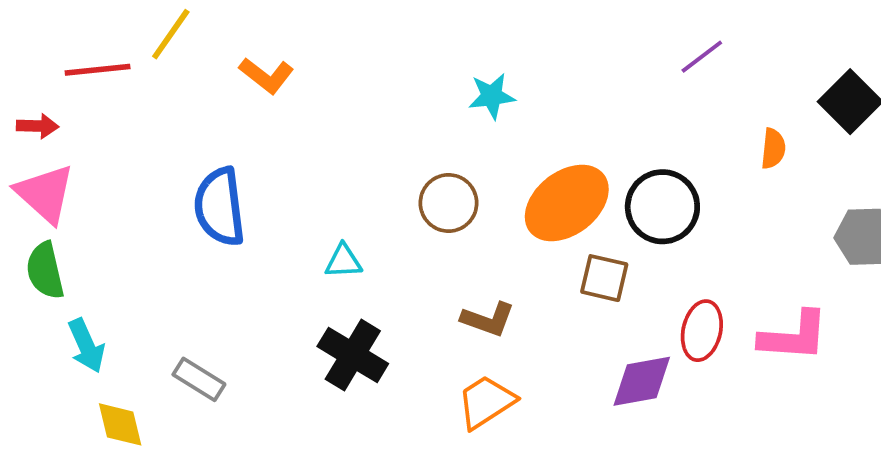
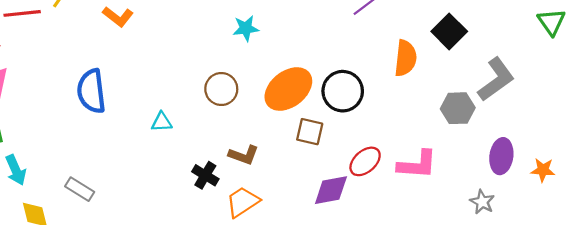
orange semicircle: (773, 149) -> (406, 58), size x1.6
red ellipse: (702, 331) -> (365, 161), turned 36
black cross: (353, 355) -> (205, 175), moved, size x0.7

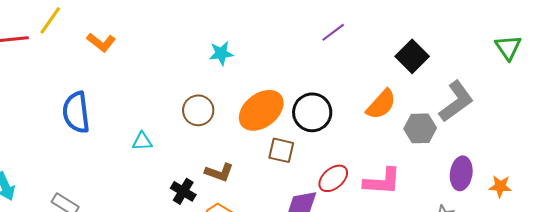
orange semicircle: (406, 58) -> (381, 104), moved, turned 36

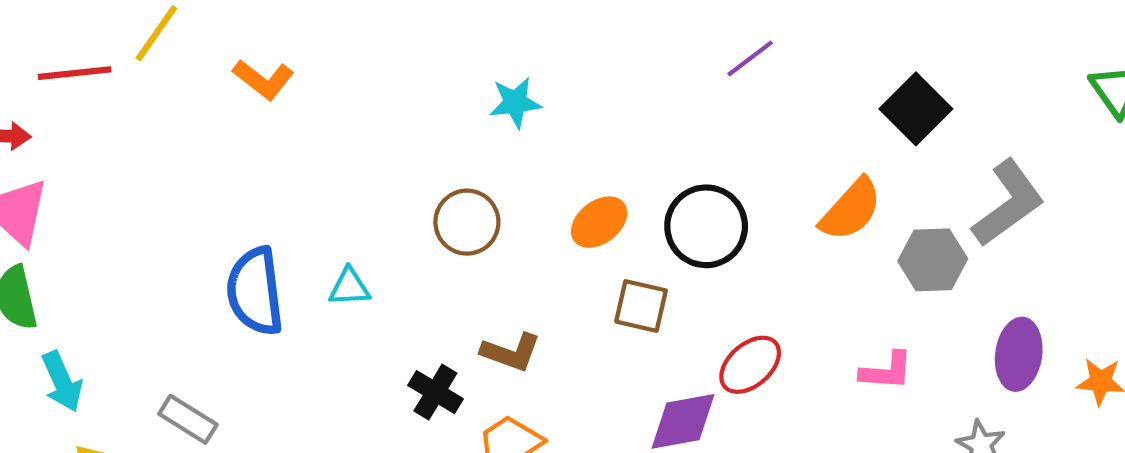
orange ellipse: (261, 110) -> (599, 222), size x0.6
blue semicircle: (76, 112) -> (255, 291), moved
pink L-shape: (382, 181) -> (887, 371), moved, size x0.7

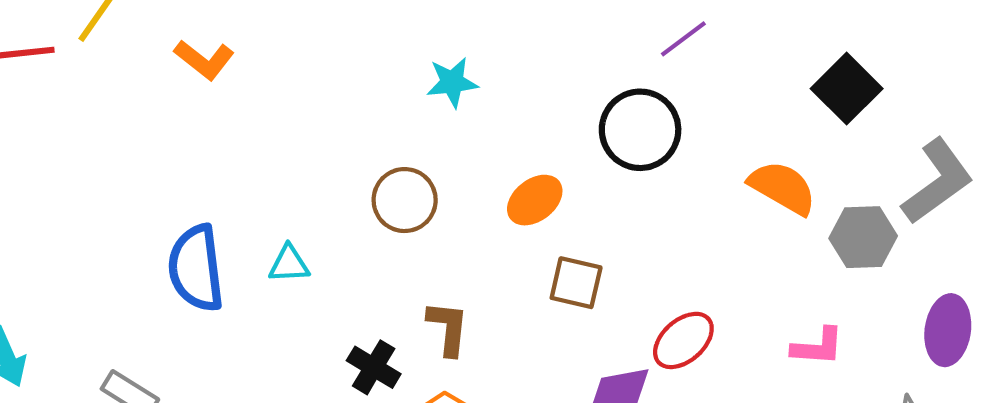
orange semicircle: (851, 210) -> (783, 188), turned -102
black circle: (706, 226) -> (640, 130), moved
brown L-shape: (511, 352) -> (448, 328), turned -104

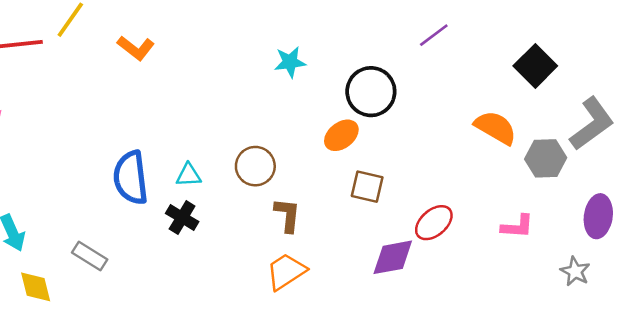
black circle: (640, 130) -> (371, 92), moved
brown circle: (405, 200) -> (255, 166), moved
black cross: (374, 367) -> (182, 218), moved

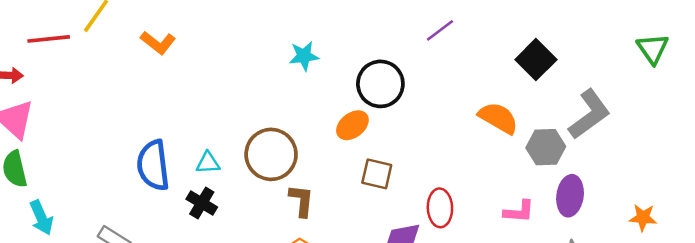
brown circle: (255, 166) -> (271, 154), size x1.4
purple ellipse: (598, 216) -> (570, 196), moved
red ellipse: (434, 223) -> (440, 208), turned -51

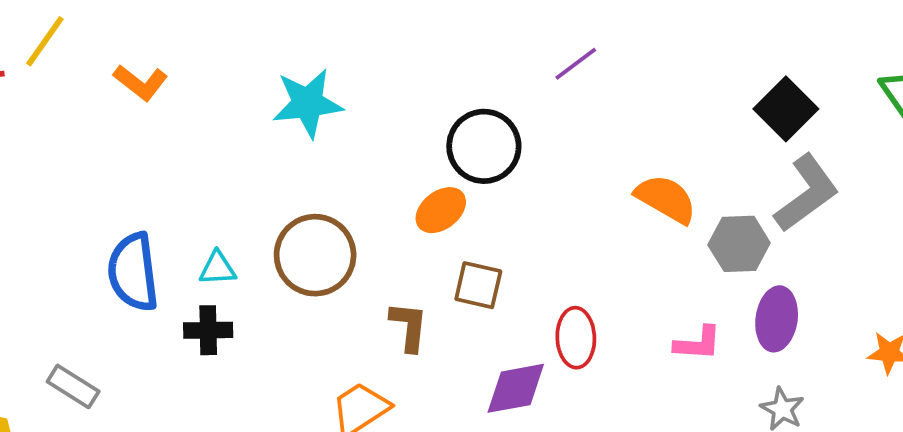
cyan star: (304, 56) -> (308, 103), moved, size x1.5
black square: (536, 60) -> (786, 109), moved
brown L-shape: (301, 201) -> (409, 326), moved
black cross: (202, 203) -> (208, 330), turned -32

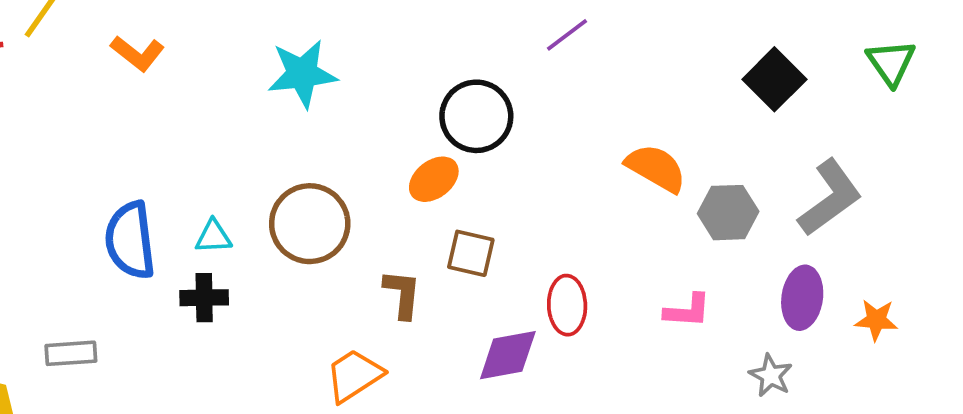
gray L-shape: (807, 193) -> (830, 198), moved
purple ellipse: (777, 319) -> (802, 298), moved
gray rectangle: (73, 386) -> (71, 353), turned -36

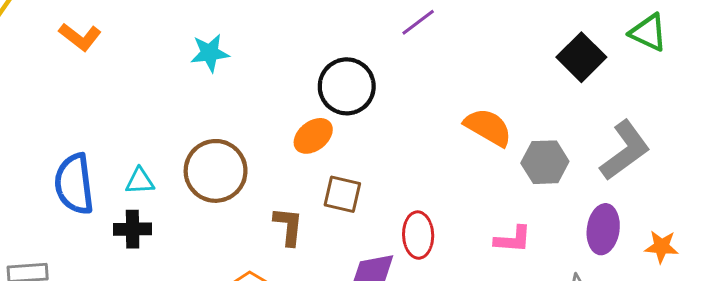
green triangle: (891, 63) -> (648, 32), moved, turned -30
cyan star: (302, 74) -> (210, 53), size x0.7

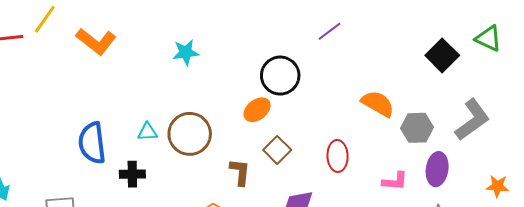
orange L-shape: (80, 37) -> (96, 41), size x1.4
cyan triangle: (140, 181) -> (147, 132), moved
brown square: (342, 194) -> (277, 150), turned 32
purple ellipse: (603, 229) -> (437, 169), moved
red ellipse: (418, 235) -> (338, 156), moved

